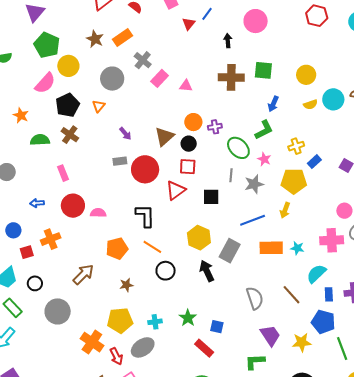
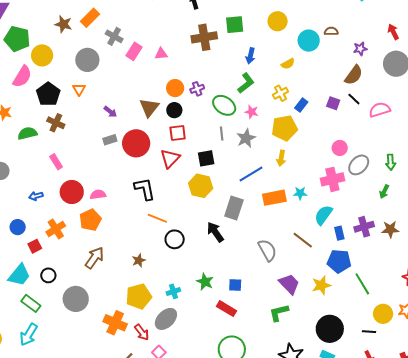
yellow semicircle: (310, 105) -> (288, 64), moved
yellow hexagon: (199, 238) -> (201, 186), moved
orange pentagon: (117, 248) -> (90, 220), moved

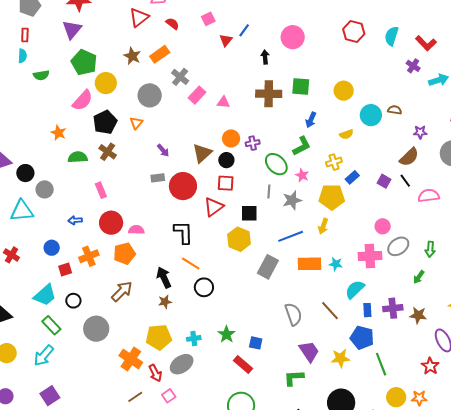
black arrow: (215, 232) -> (164, 277), moved

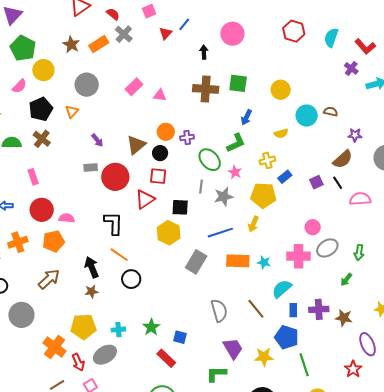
gray cross: (180, 77) -> (124, 34), moved
pink semicircle: (83, 100) -> (19, 86), size x0.7
purple square: (384, 181) -> (316, 182), turned 32

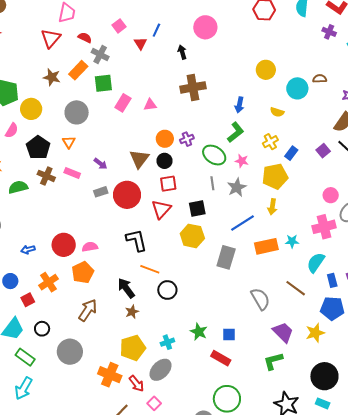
green square: (238, 83) -> (103, 83), moved
yellow semicircle: (281, 133) -> (277, 112), turned 48
pink rectangle: (33, 177) -> (72, 173), moved, turned -35

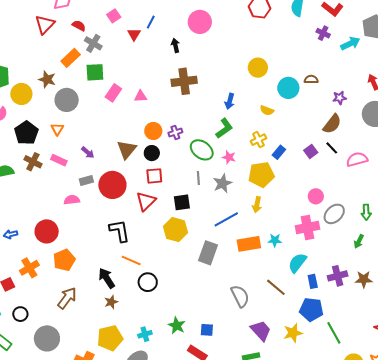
brown star: (52, 77) -> (47, 79), moved
pink semicircle: (90, 247) -> (72, 200), moved

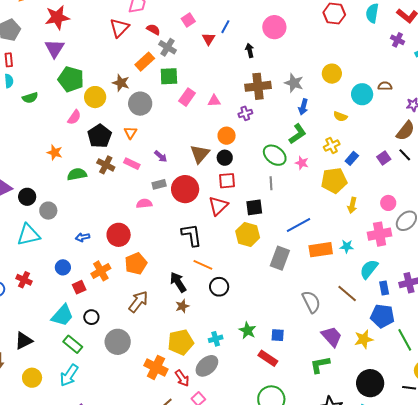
purple cross: (175, 132) -> (245, 113), moved
gray star: (222, 183) -> (294, 83), moved, turned -30
yellow arrow: (257, 205) -> (352, 205), moved

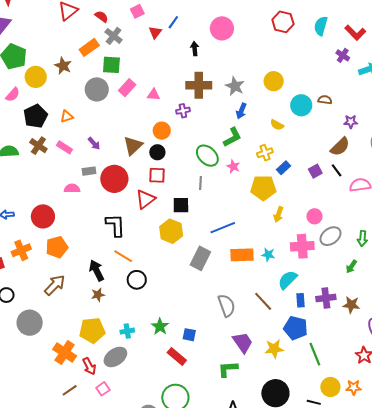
gray circle: (140, 104) -> (97, 89), moved
orange triangle: (130, 133) -> (67, 116), turned 32

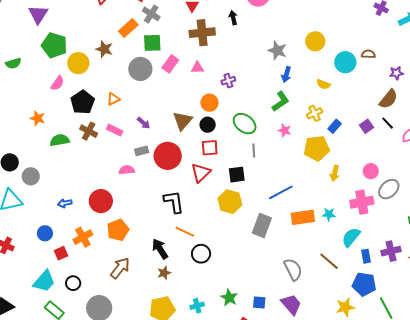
brown cross: (199, 85) -> (202, 33), moved
green ellipse: (207, 156) -> (245, 124), moved
purple trapezoid: (243, 342) -> (291, 304), moved

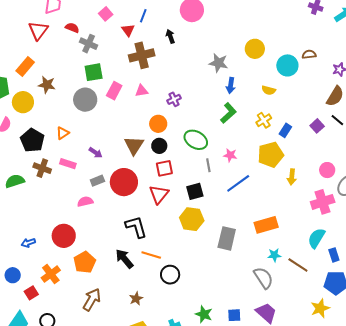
orange rectangle: (128, 28) -> (25, 67), moved
pink star: (285, 130) -> (230, 155), moved
blue line: (281, 192) -> (238, 183), moved
cyan star: (329, 214) -> (274, 255), moved
black arrow: (160, 249) -> (124, 259), moved

